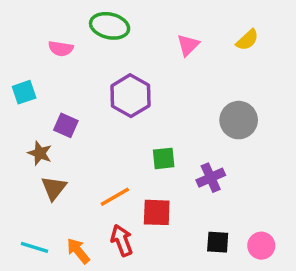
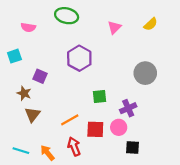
pink semicircle: (61, 49) -> (28, 27), moved
pink circle: (261, 246) -> (119, 127), moved

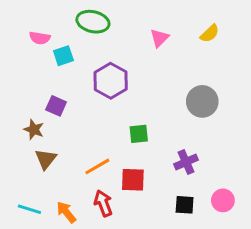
cyan square: (14, 56) -> (63, 56), moved
purple cross: (128, 108) -> (186, 162), moved
pink circle: (119, 127) -> (223, 200), moved

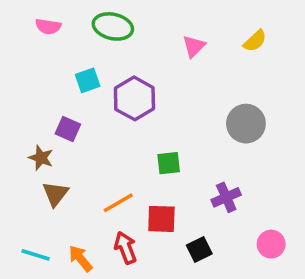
pink semicircle: (40, 38) -> (48, 26), moved
cyan square: (63, 56) -> (88, 80), moved
black square: (185, 205) -> (199, 249), moved, turned -30

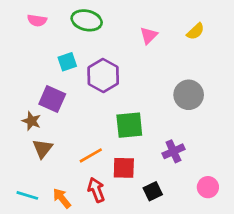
purple square: (68, 129) -> (52, 99), size x1.4
green square: (169, 163) -> (129, 125), size x1.5

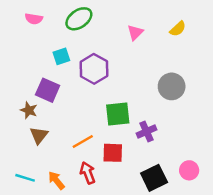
green ellipse: (87, 20) -> (79, 19), turned -48
purple cross: (173, 151) -> (147, 132), moved
black square: (153, 191) -> (154, 178), moved, size x1.5

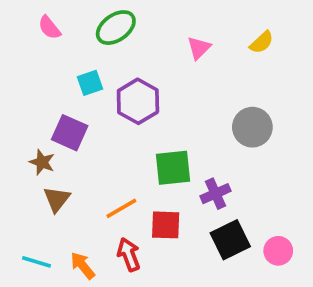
pink semicircle: (34, 19) -> (49, 28), turned 42
black square: (154, 178) -> (230, 240), moved

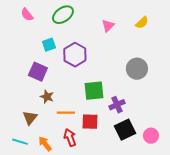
brown star: (42, 162) -> (47, 97), moved
brown triangle: (57, 199) -> (30, 118), moved
orange line: (121, 208) -> (66, 113), turned 30

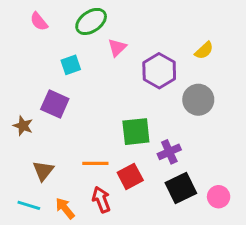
yellow semicircle: (142, 23) -> (204, 50), moved
pink triangle: (108, 26) -> (117, 48), moved
purple hexagon: (75, 55) -> (159, 71), moved
brown star: (47, 97) -> (23, 126), moved
red square: (90, 122) -> (130, 176), turned -30

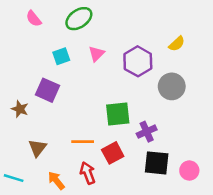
pink triangle: (117, 48) -> (96, 54), moved
black square: (181, 188) -> (157, 163), turned 32
cyan line: (29, 205) -> (14, 178), moved

